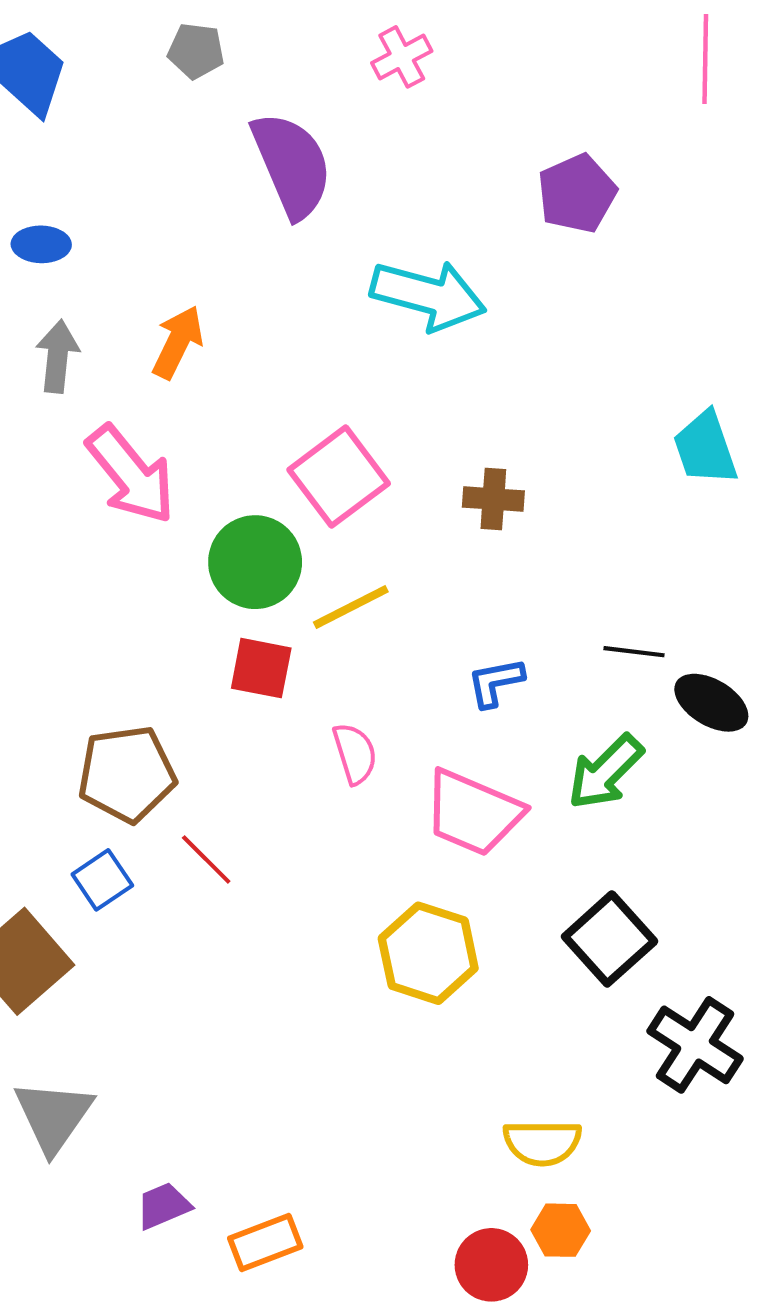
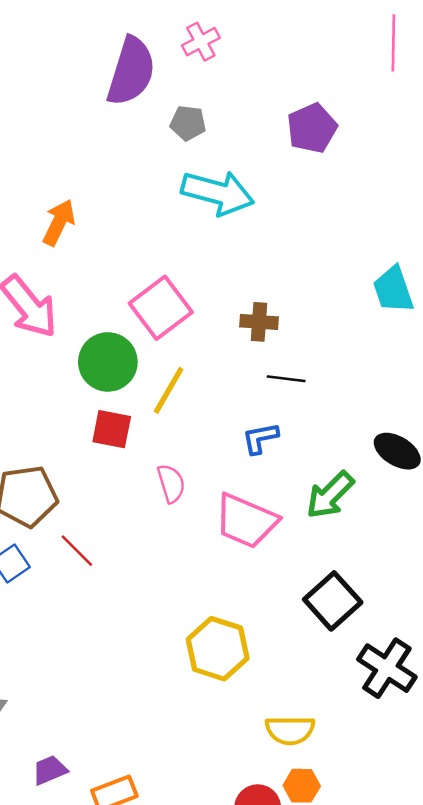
gray pentagon: (196, 51) -> (188, 123), moved
purple semicircle: (292, 165) -> (131, 71), moved, turned 40
yellow line: (351, 607) -> (169, 390), turned -33
black line: (634, 652) -> (286, 379), moved
yellow hexagon: (428, 953) -> (218, 649), moved

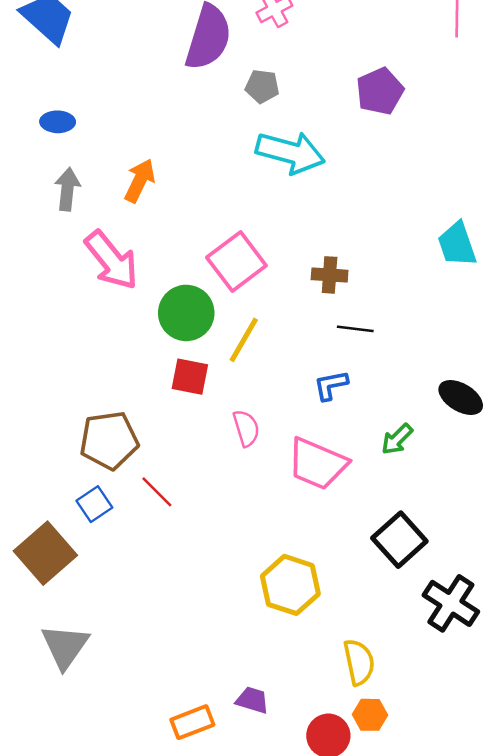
green arrow: (330, 495) -> (397, 439), size x0.7
yellow semicircle: (290, 730) -> (359, 662), turned -102
purple trapezoid: (50, 770) -> (252, 700), moved, turned 40

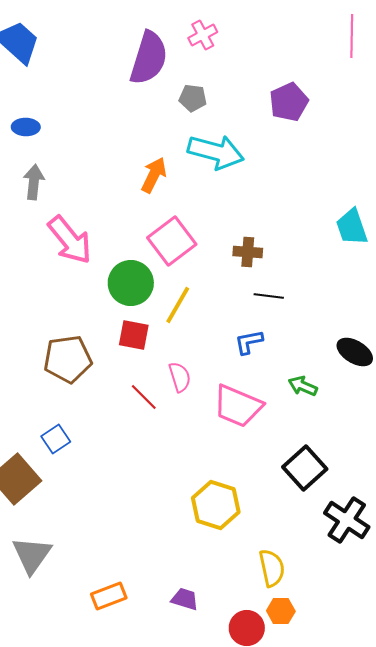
orange arrow: (140, 181) -> (154, 175), moved
green arrow: (397, 439) -> (303, 386), turned 68
brown pentagon: (109, 440) -> (68, 359), moved
red line: (157, 492) -> (144, 397), moved
orange rectangle: (192, 722) -> (109, 596), moved

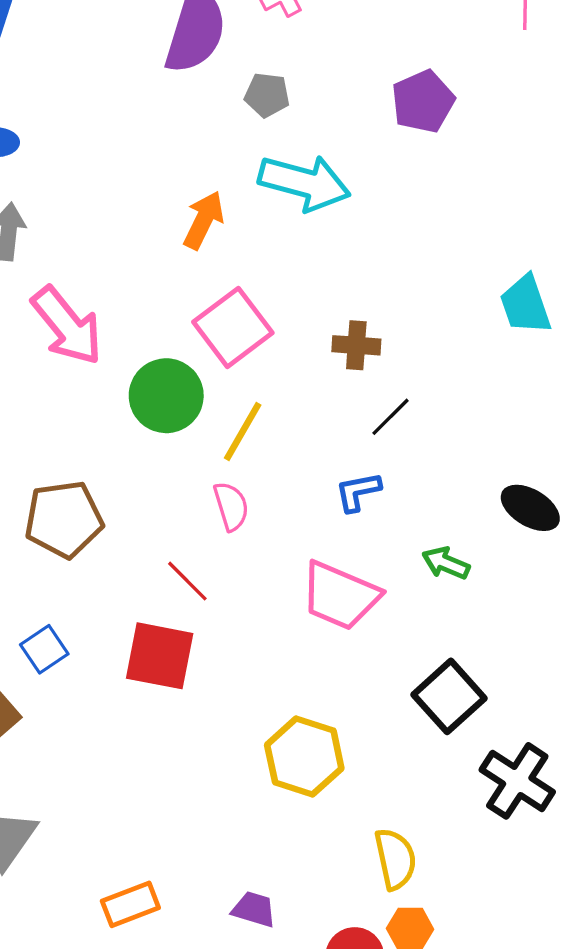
black line: (269, 296) -> (390, 417), turned -52
red square: (134, 335) -> (160, 656), moved, size x1.4
pink semicircle: (180, 377) -> (231, 506), moved

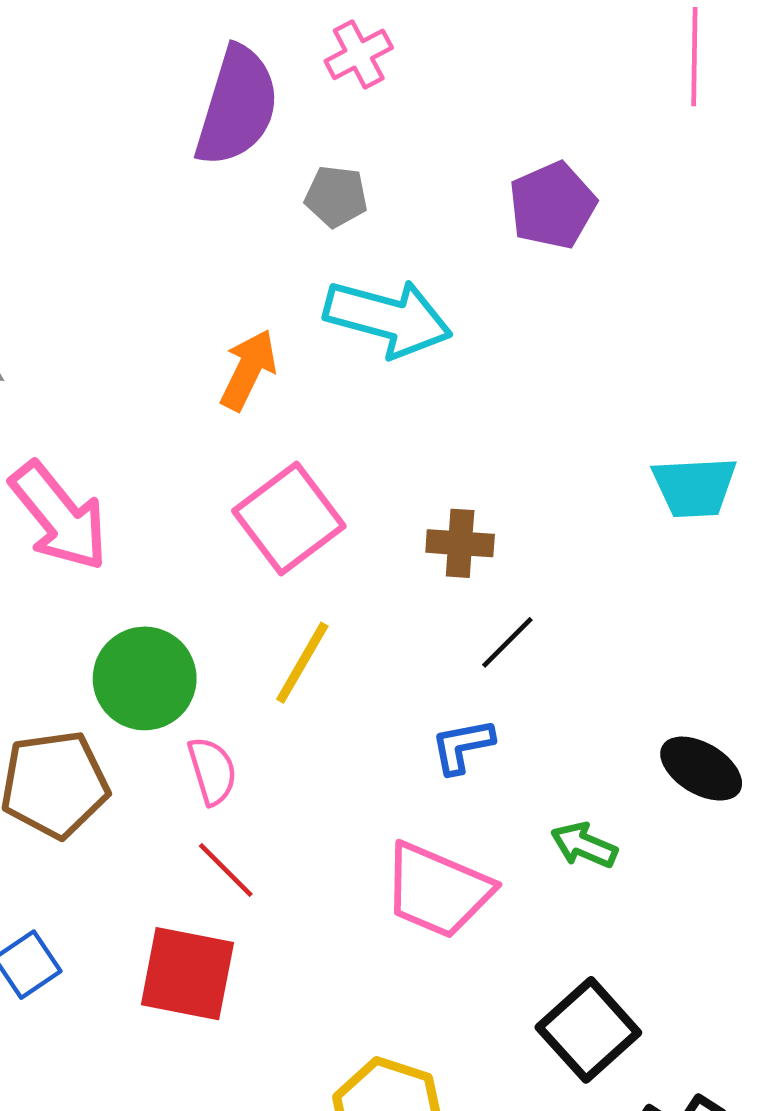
cyan trapezoid: (525, 305) -> (694, 487), turned -74
green circle: (166, 396) -> (145, 678), moved
pink semicircle: (231, 506) -> (212, 771), moved

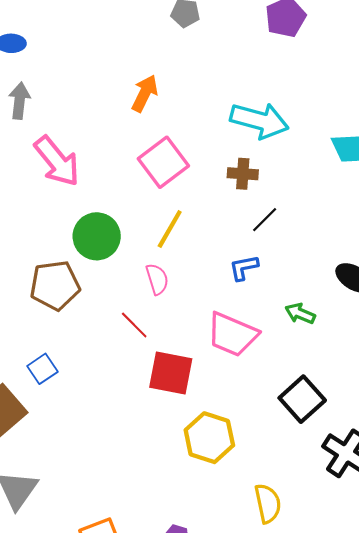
cyan arrow: (388, 318) -> (259, 121), moved
pink semicircle: (212, 771) -> (157, 279), moved
red square: (187, 974) -> (171, 373), moved

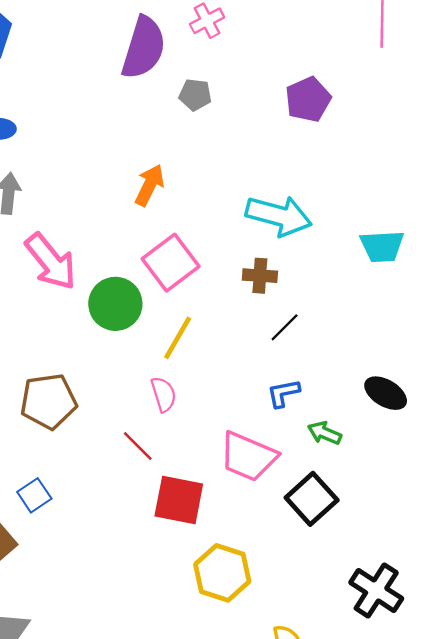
green circle: (97, 236) -> (115, 304), moved
blue L-shape: (244, 268) -> (283, 393), moved
black square: (302, 399) -> (312, 499), moved

